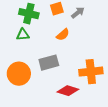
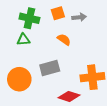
gray arrow: (78, 13) -> (79, 17), turned 32
orange semicircle: (63, 35) -> (64, 40), turned -104

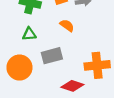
green triangle: (23, 40) -> (29, 34), moved

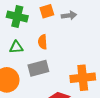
orange semicircle: (67, 25) -> (43, 42), moved, turned -128

